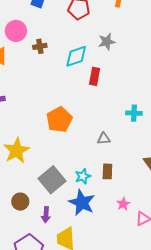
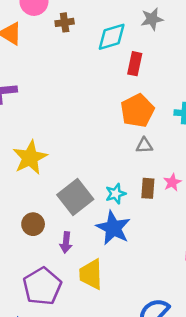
orange pentagon: (59, 120) -> (137, 111), moved
pink star: (123, 204) -> (172, 182), moved

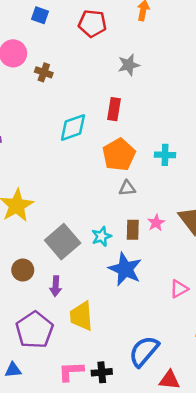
brown cross: (65, 22) -> (44, 72), turned 30
cyan diamond: (112, 37) -> (73, 127), moved
blue star: (113, 228) -> (125, 269), moved

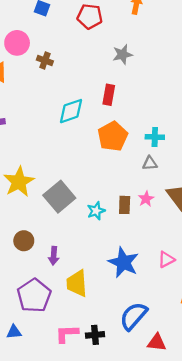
gray triangle: (127, 188) -> (150, 163), moved
gray square: (63, 242) -> (59, 197), moved
blue star: (125, 269) -> (123, 262), moved

